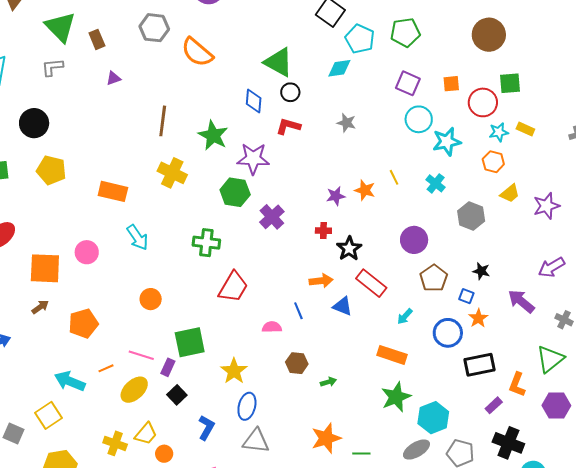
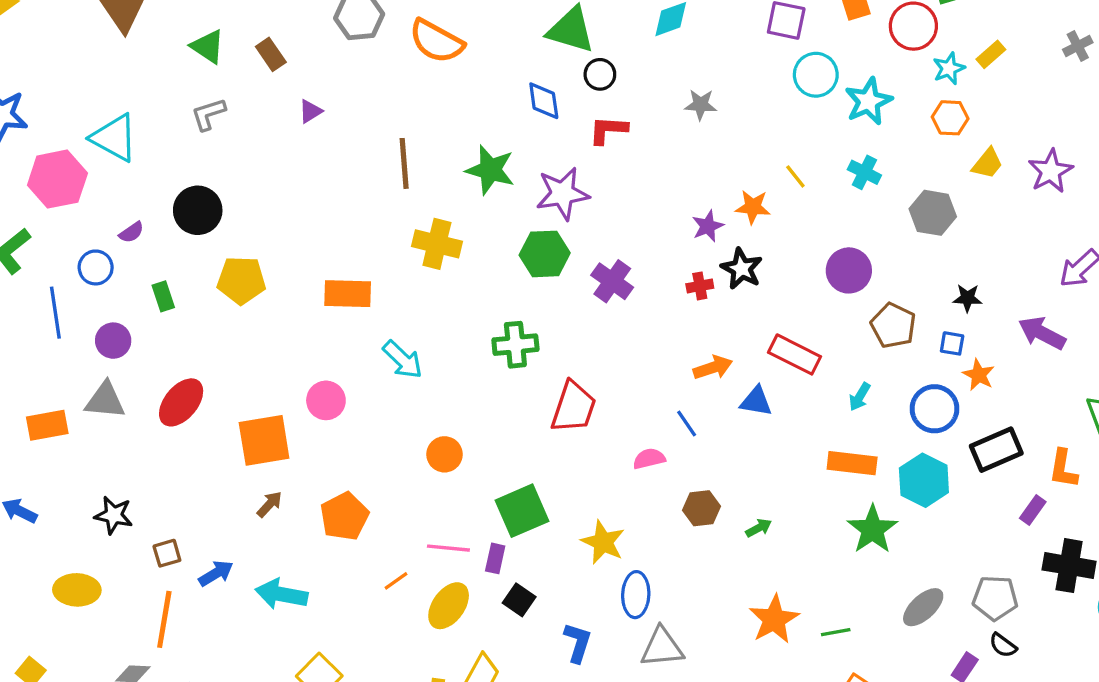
green triangle: (60, 27) -> (208, 47), size x0.7
yellow rectangle: (525, 129) -> (991, 54), turned -54
black star: (349, 249) -> (742, 269), moved
cyan arrow: (70, 381) -> (281, 594), moved
cyan hexagon: (433, 418) -> (924, 480), moved

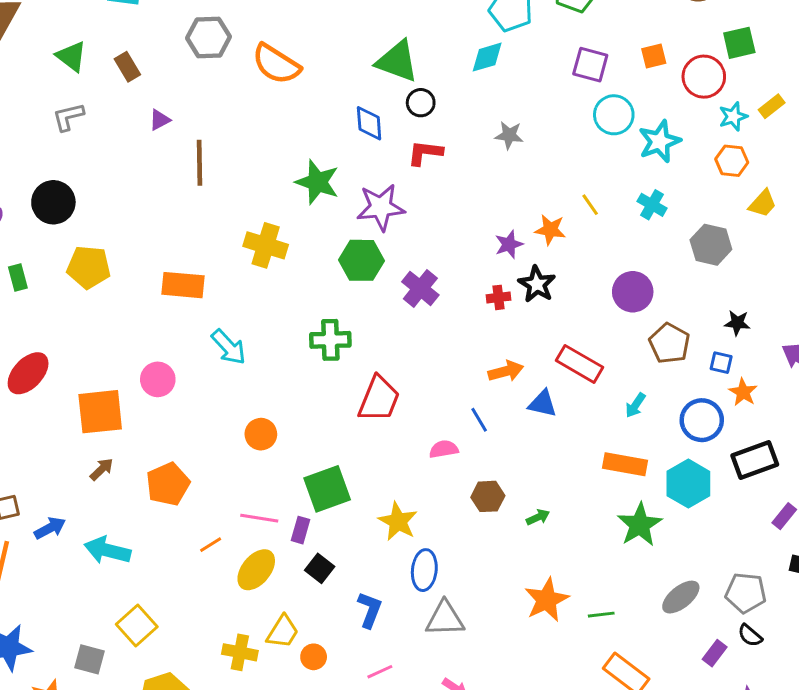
brown line: (404, 163) -> (199, 163), moved

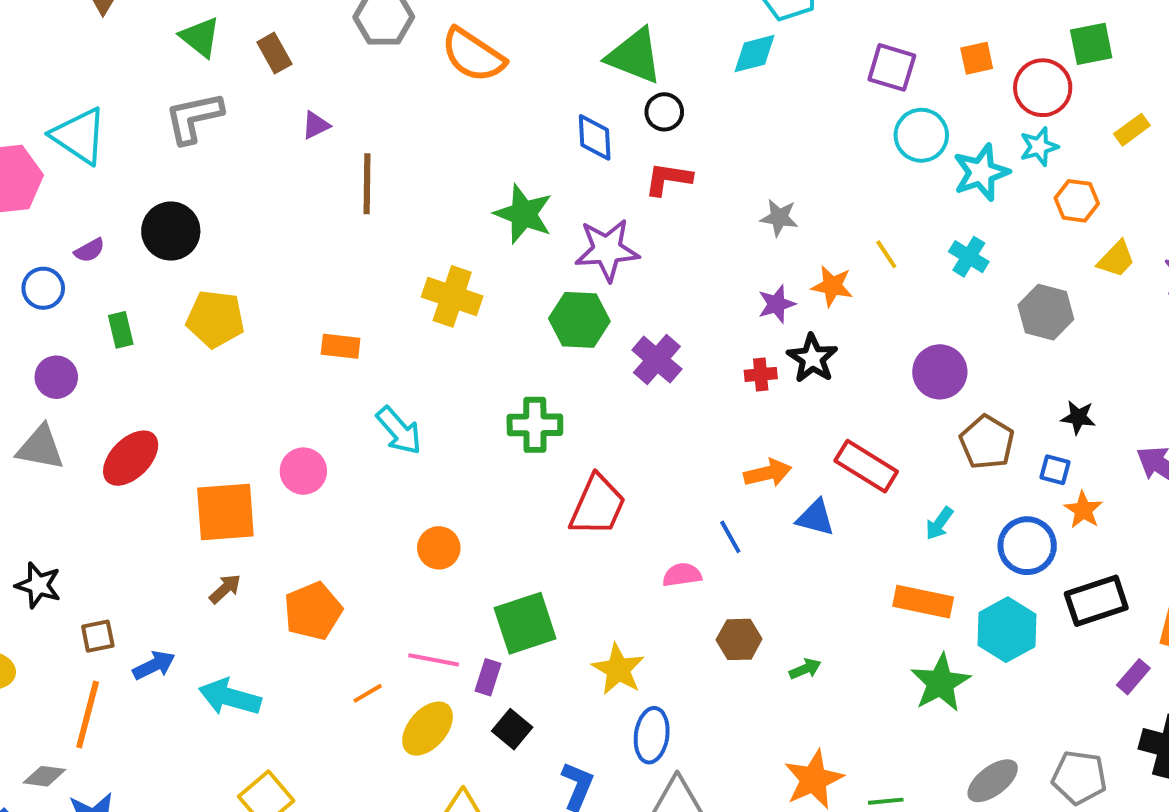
cyan star: (733, 116) -> (1039, 147), moved
gray L-shape: (68, 117) -> (194, 118), size x1.4
gray star: (509, 135) -> (779, 218), moved
orange rectangle: (183, 285) -> (341, 346), size x0.7

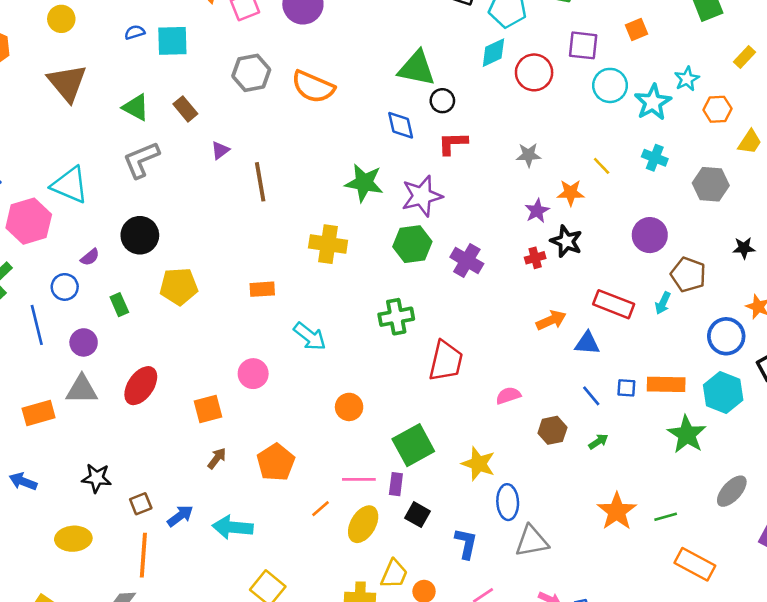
red circle: (1043, 88) -> (534, 72), moved
blue square: (1055, 470) -> (626, 388), moved
orange square: (225, 512) -> (208, 409), size x0.7
cyan arrow: (939, 523) -> (663, 303), moved
blue line: (730, 537) -> (591, 396), moved

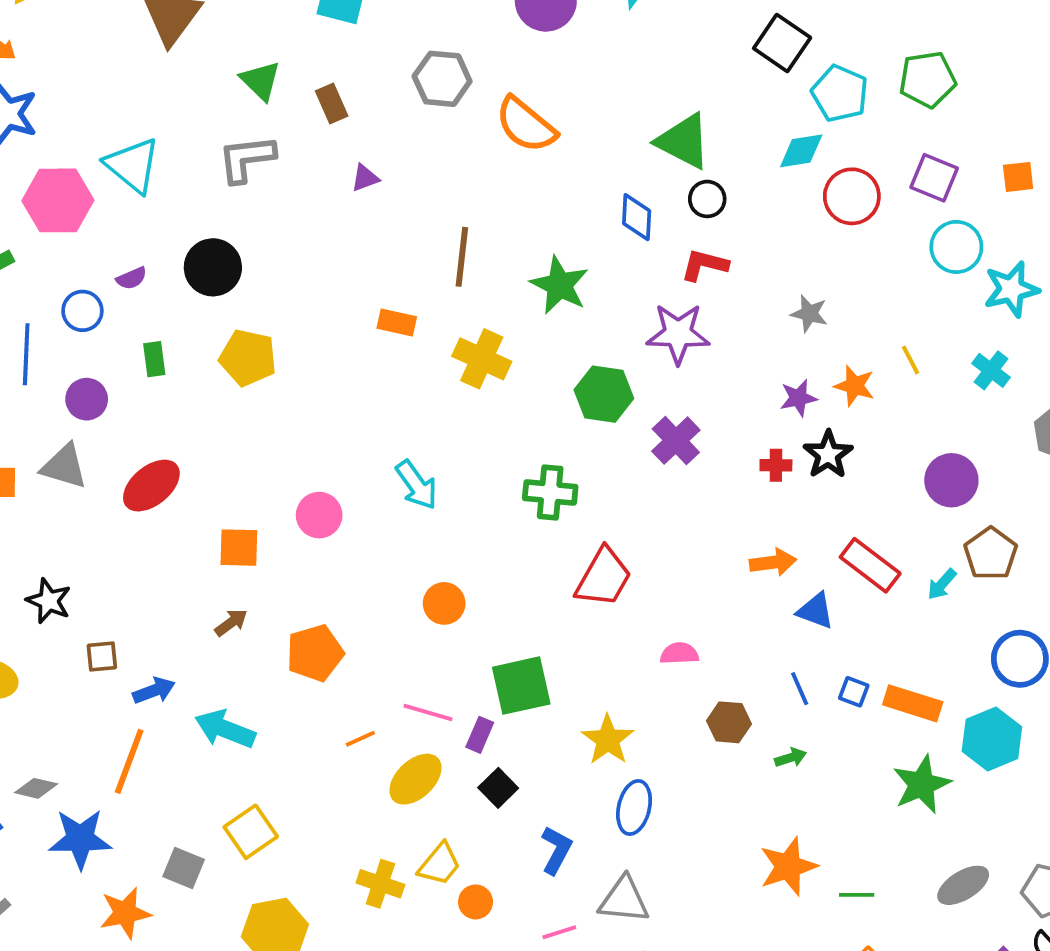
brown line: (260, 182) -> (462, 257), moved
purple star: (422, 196) -> (678, 334), moved
orange rectangle: (262, 289) -> (397, 322), moved
gray triangle: (532, 541) -> (624, 900), moved
orange line: (143, 555) -> (129, 761), moved

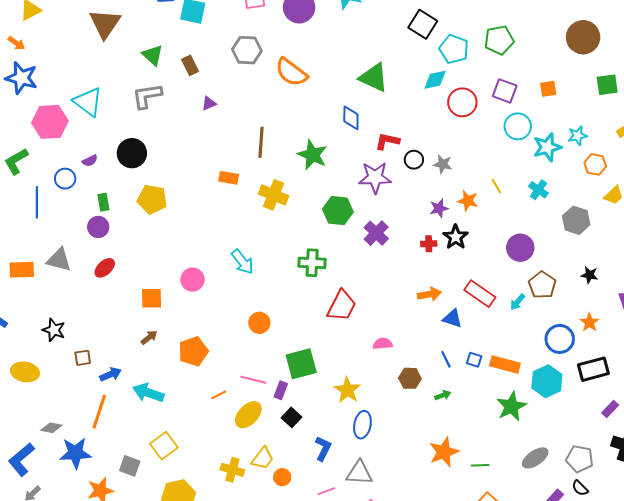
black circle: (707, 199) -> (414, 160), moved
purple circle: (87, 399) -> (98, 227), moved
red ellipse: (151, 486) -> (105, 268), size x0.7

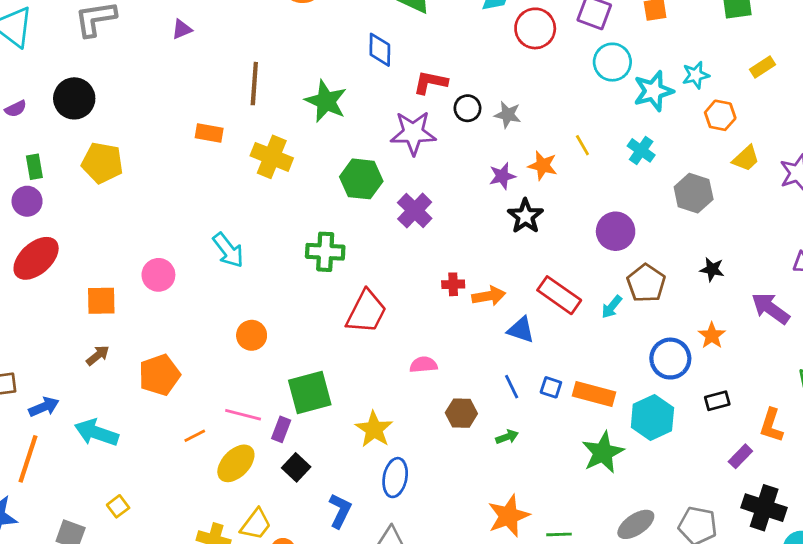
red cross: (429, 244) -> (453, 284), moved
red ellipse: (105, 268) -> (36, 258), size x1.6
black rectangle: (593, 369) -> (717, 401), size x0.6
yellow square: (164, 446) -> (118, 506), size x0.6

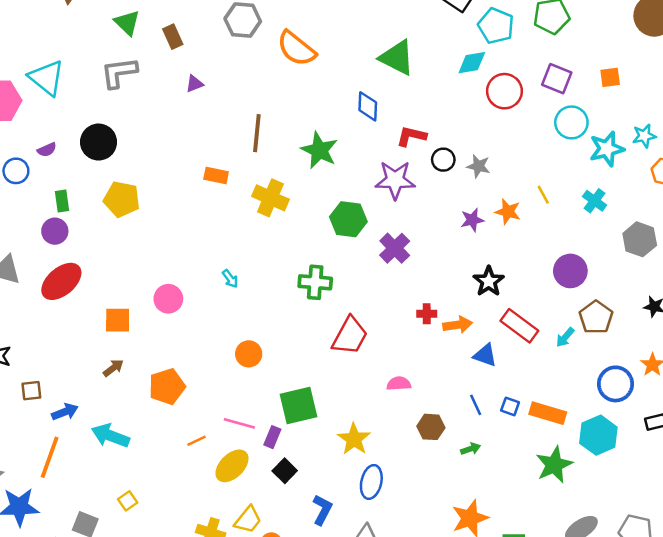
black star: (525, 216) -> (489, 281), moved
cyan arrow: (228, 250) -> (230, 279), size x0.6

